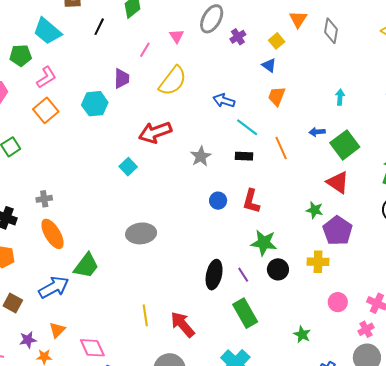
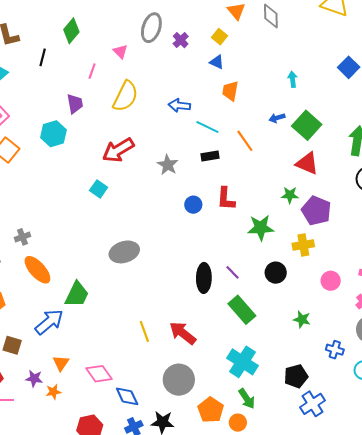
green star: (264, 243) -> (261, 228), moved
black circle: (278, 269) -> (276, 273), moved
purple star: (28, 340) -> (34, 378), turned 30

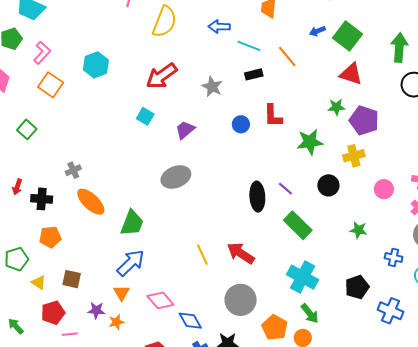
purple trapezoid: (75, 104) -> (185, 130), moved, turned -115
blue arrow: (49, 322) -> (131, 263), moved
blue cross: (312, 404) -> (390, 311), moved, turned -30

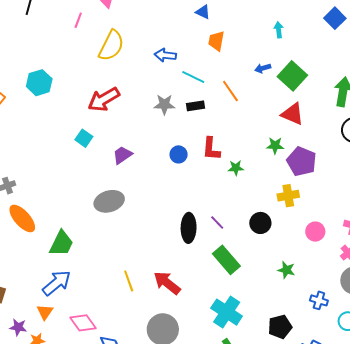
gray star: (212, 87) -> (164, 104), moved, turned -30
green star: (310, 142) -> (236, 168), moved, size x0.6

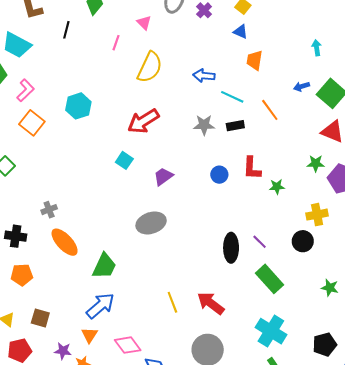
yellow cross: (288, 196) -> (317, 215), moved

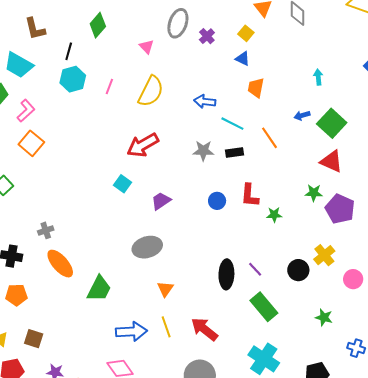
pink line: (116, 43) -> (109, 86), moved
cyan hexagon: (78, 106) -> (73, 79), moved
yellow cross: (317, 215) -> (324, 255), moved, turned -30
blue arrow: (100, 306) -> (131, 331), moved, turned 36
orange triangle: (89, 335) -> (165, 289), moved

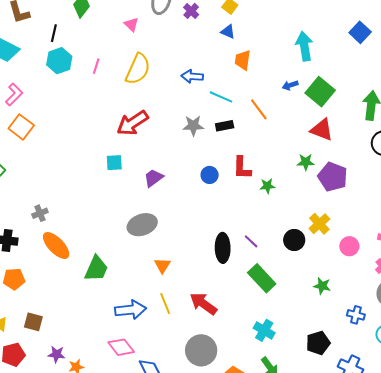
cyan arrow: (318, 77) -> (304, 46), size x1.8
cyan square: (123, 184) -> (114, 163), turned -36
cyan cross: (264, 359) -> (264, 330), size x0.7

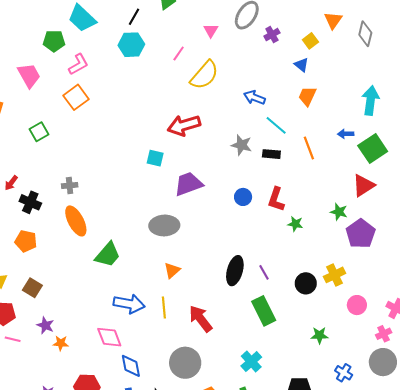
pink line: (96, 66) -> (179, 54), moved
red triangle: (322, 130) -> (364, 185), turned 50
purple trapezoid: (153, 178) -> (188, 184), size x1.4
green star: (322, 286) -> (319, 335), turned -30

